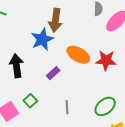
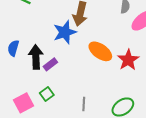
red star: (106, 60) -> (128, 60), turned 30
purple rectangle: (53, 73) -> (50, 64), moved

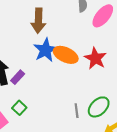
blue star: (65, 32) -> (45, 50), moved
gray line: (84, 104) -> (77, 111), moved

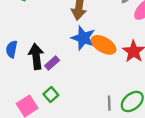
blue star: (45, 50) -> (83, 38), turned -30

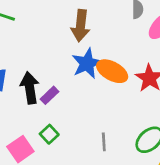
blue star: (83, 38) -> (87, 63), turned 30
gray line: (109, 103) -> (104, 142), moved

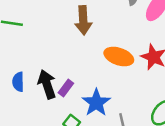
blue star: (87, 63) -> (96, 103), moved

